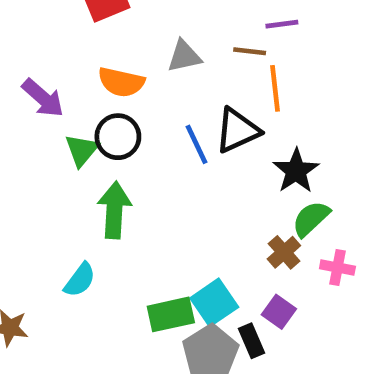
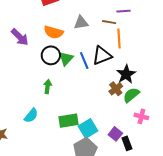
green triangle: (82, 150) -> (66, 59), moved
green arrow: (114, 210) -> (48, 87), size x0.6
brown cross: (284, 252) -> (116, 89), moved
green rectangle: (171, 314) -> (69, 121), moved
black rectangle: (251, 341) -> (127, 143), moved

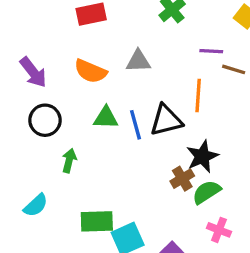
brown line: (109, 22) -> (234, 69), moved
black circle: (51, 55) -> (45, 120), moved
green triangle: (66, 59) -> (106, 118), turned 42

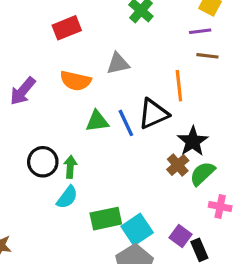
purple line: (211, 51) -> (200, 31), moved
purple arrow: (33, 72) -> (23, 91), turned 88
black circle: (45, 120) -> (43, 162), moved
cyan semicircle: (36, 205) -> (67, 197), moved

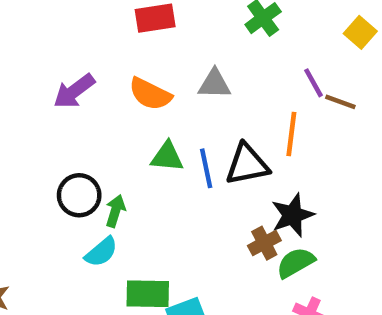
purple line: (200, 31) -> (314, 83), moved, turned 55

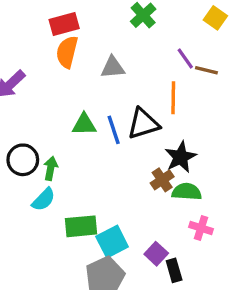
orange semicircle: (150, 94) -> (67, 52), moved, turned 84
green semicircle: (296, 263) -> (187, 192), turned 40

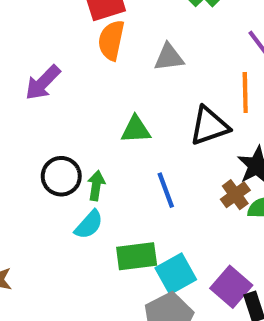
blue line: (114, 130) -> (166, 190), moved
purple square: (156, 254) -> (231, 287), size x1.4

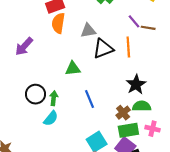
black triangle: (209, 126) -> (103, 49), moved
brown cross: (235, 195) -> (123, 113), moved
green rectangle: (137, 256) -> (128, 130), moved

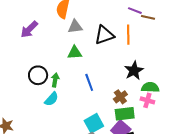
purple line: (134, 21) -> (135, 11), turned -32
gray triangle: (88, 31) -> (75, 27), moved
green semicircle: (142, 106) -> (150, 87), moved
pink cross: (153, 129) -> (147, 100), moved

